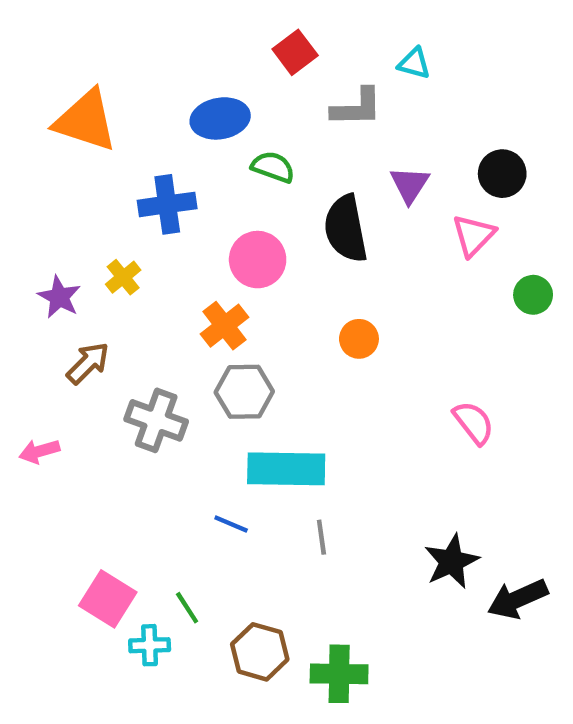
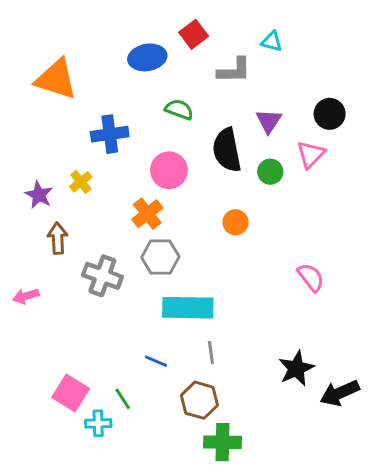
blue ellipse: (220, 118) -> (147, 57), moved
green circle: (533, 295) -> (270, 172), moved
brown arrow: (88, 363) -> (58, 238), turned -48
blue line: (231, 524) -> (156, 361), moved
brown hexagon: (260, 652) -> (199, 400), moved

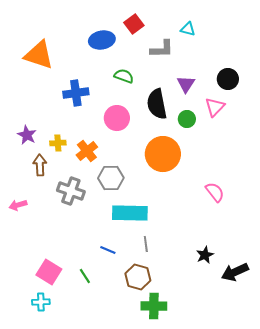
yellow cross: (81, 182) -> (58, 143), moved, turned 35
orange cross: (147, 214) -> (87, 151), moved
orange circle: (236, 222) -> (163, 154), size x2.0
black star: (296, 368) -> (205, 255), size x0.7
cyan cross: (98, 423) -> (41, 302), moved

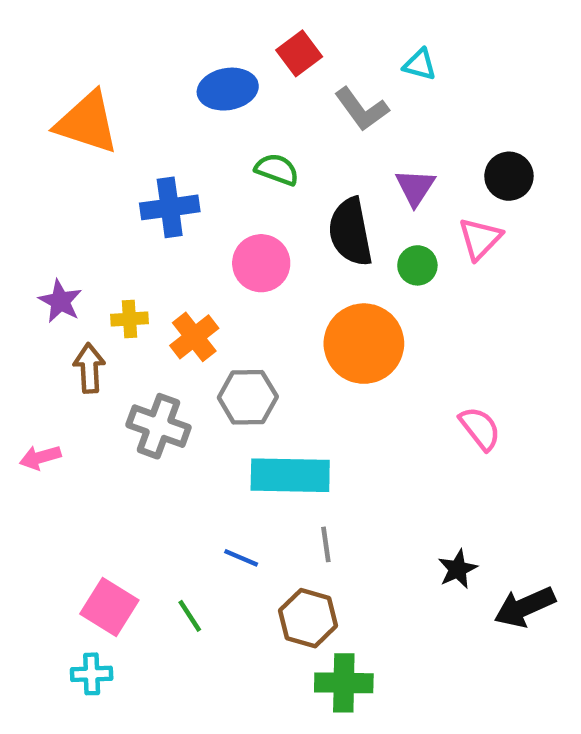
gray L-shape: (162, 49) -> (362, 109), turned 55

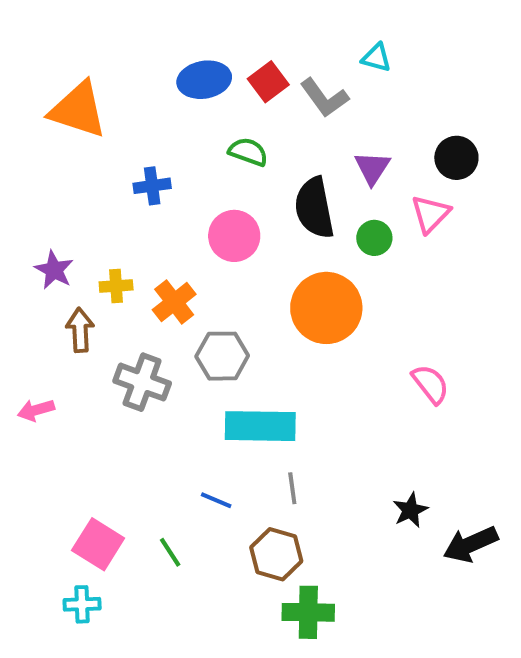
red square: (299, 53) -> (268, 82), moved
blue cross: (170, 207) -> (152, 186), size x0.7

